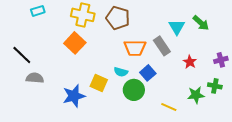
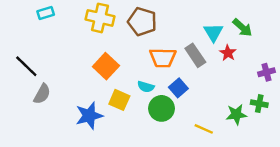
orange square: (75, 43) -> (106, 66), moved
red star: (190, 62) -> (228, 53), moved
gray semicircle: (35, 78) -> (42, 94), turned 114

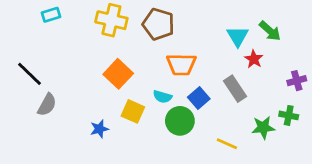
gray rectangle: (195, 55) -> (235, 89), moved
blue star: (89, 116) -> (99, 129), size x0.6

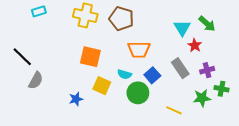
orange square: (118, 74) -> (90, 57), turned -30
purple cross: (297, 81) -> (207, 70), moved

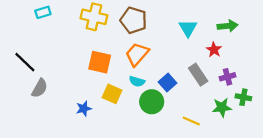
green arrow: (207, 24) -> (228, 26), turned -48
cyan triangle: (182, 28) -> (188, 28), moved
orange trapezoid: (139, 50) -> (137, 54), moved, turned 130

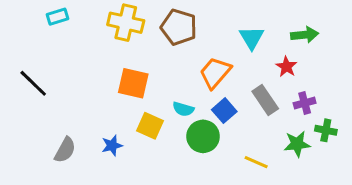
orange trapezoid: (137, 54) -> (215, 73), moved
gray semicircle: (40, 88) -> (65, 150), moved

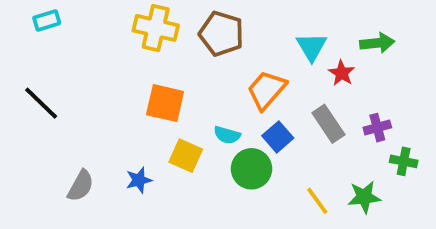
cyan rectangle: (57, 17) -> (47, 20), moved
red star: (286, 67) -> (342, 73), moved
green star: (297, 144) -> (364, 197), moved
yellow line: (256, 162) -> (317, 201), turned 30

